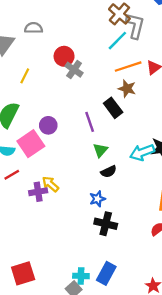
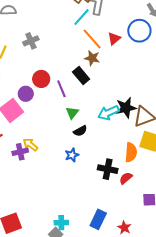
red circle: (64, 56) -> (41, 79), moved
orange line: (128, 67) -> (92, 39), turned 70
gray cross: (74, 70) -> (31, 41), moved, turned 35
black cross: (106, 224) -> (108, 169), moved
blue rectangle: (106, 273) -> (98, 219), moved

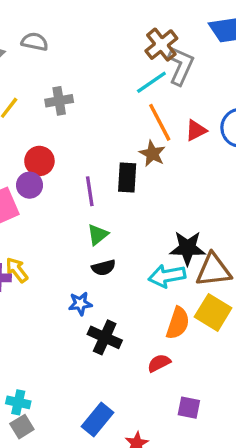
black rectangle: (81, 76) -> (127, 177), turned 30
red circle: (41, 79) -> (39, 161), moved
cyan arrow: (108, 113) -> (167, 276), moved
black cross: (108, 169) -> (105, 337), moved
cyan cross: (61, 223) -> (18, 402), moved

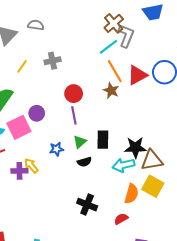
red triangle: (196, 130) -> (137, 75), size x1.5
red circle: (39, 161) -> (74, 94), moved
black rectangle: (127, 177) -> (103, 140), moved
blue star: (80, 304) -> (56, 149), moved

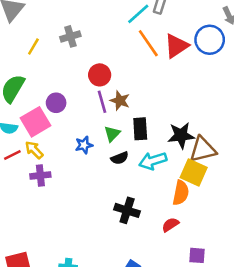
brown star: (111, 91) -> (120, 101), moved
cyan arrow: (124, 165) -> (153, 161), moved
yellow arrow: (31, 166) -> (34, 150), moved
yellow square: (153, 186) -> (194, 172), moved

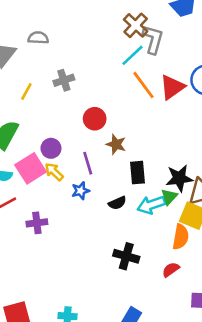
purple line: (102, 102) -> (88, 163), moved
green triangle: (112, 134) -> (169, 197), moved
yellow arrow: (34, 150) -> (54, 172), moved

